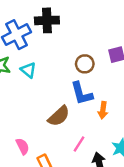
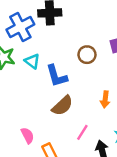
blue L-shape: (82, 93) -> (57, 76), moved

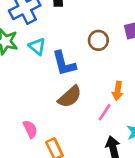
pink line: (82, 132) -> (105, 112), moved

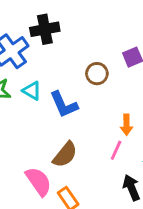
brown semicircle: (70, 97) -> (65, 155), moved
pink semicircle: (30, 129) -> (39, 181), size x1.5

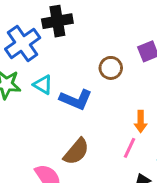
blue L-shape: (64, 105) -> (76, 99), turned -44

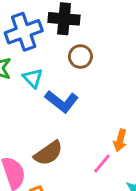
brown circle: (111, 68) -> (80, 56), moved

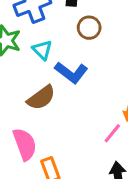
brown semicircle: (48, 153) -> (41, 98), moved

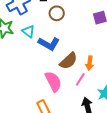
brown semicircle: (41, 98) -> (69, 61), moved
pink semicircle: (25, 144) -> (53, 81), moved

